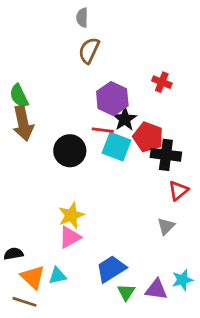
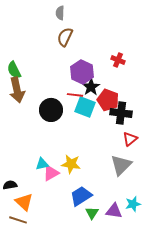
yellow star: (71, 215) -> (71, 164), moved, turned 30
gray triangle: (166, 226) -> (121, 165), size x1.6
cyan triangle: (57, 276) -> (42, 164), moved

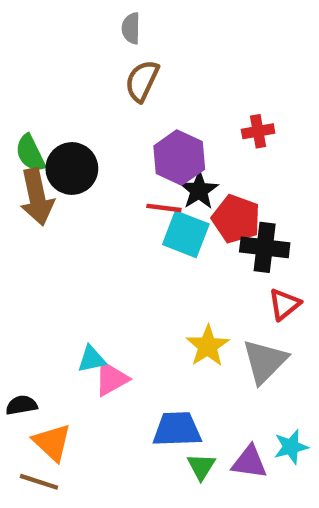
red cross: (118, 60) -> (258, 131), turned -32
black circle: (51, 110) -> (72, 169), moved
yellow star: (71, 164) -> (208, 346), moved, turned 30
blue trapezoid: (81, 196) -> (177, 429), turned 30

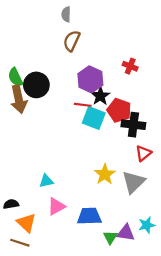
red cross: (258, 131) -> (130, 66), turned 32
pink triangle: (111, 379) -> (56, 206), moved
green triangle: (201, 466) -> (110, 237), moved

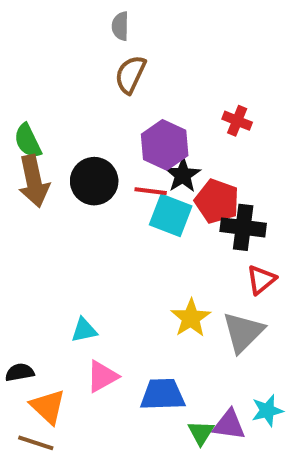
black circle: (36, 85) -> (94, 181), moved

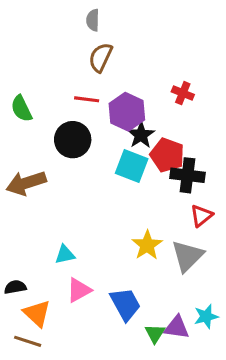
brown arrow: (34, 181) -> (26, 183), moved, turned 84
red line: (151, 191) -> (87, 99), moved
blue trapezoid: (163, 395) -> (125, 304), turned 63

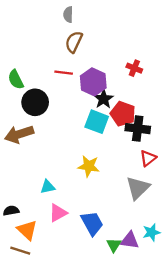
black circle: (73, 140) -> (35, 102), moved
yellow star: (147, 245) -> (89, 166), moved, turned -30

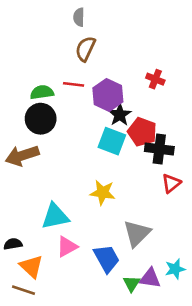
green semicircle: (16, 80) -> (42, 92), moved, turned 108
cyan triangle: (48, 187) -> (55, 216), size x1.6
gray triangle: (138, 188) -> (137, 233), moved

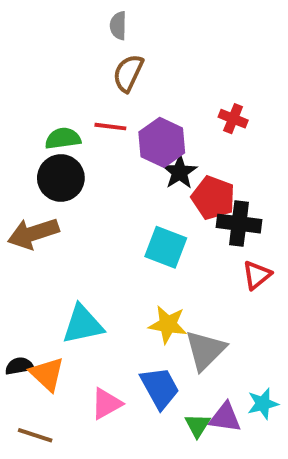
cyan square: (112, 141) -> (166, 247), moved
yellow star: (103, 193) -> (168, 324), moved
pink triangle: (67, 247) -> (106, 404), moved
orange triangle: (31, 266) -> (47, 374), moved

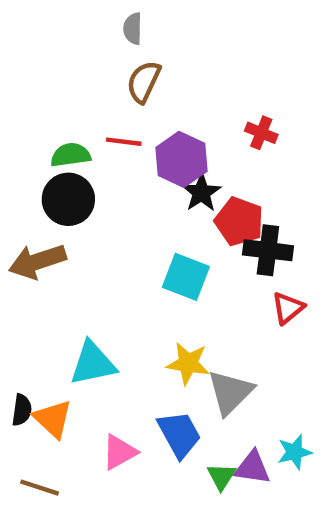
black semicircle: (19, 366) -> (22, 410), turned 108

